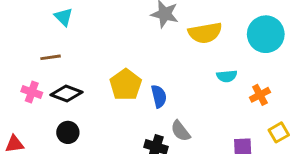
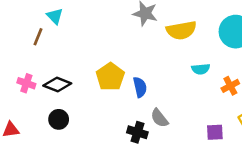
brown line: (51, 57) -> (38, 37), moved, turned -60

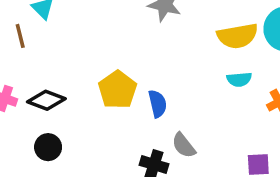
yellow semicircle: (181, 30) -> (237, 36), moved
brown line: (38, 37) -> (20, 36), turned -36

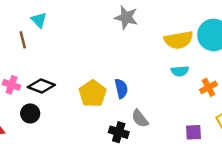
yellow pentagon: (118, 90) -> (93, 94), moved
black circle: (48, 147) -> (30, 113), moved

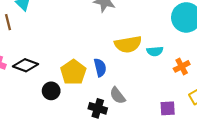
yellow semicircle: (179, 40) -> (128, 44), moved
black circle: (30, 113) -> (51, 91), moved

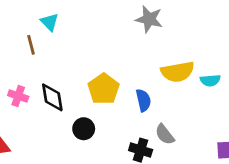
black diamond: (26, 65) -> (52, 97), turned 60
yellow pentagon: (73, 72) -> (104, 89), moved

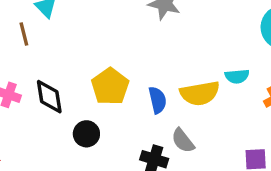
yellow semicircle: (178, 72) -> (200, 93), moved

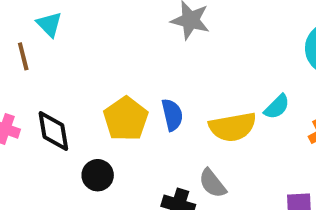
cyan semicircle: (237, 76) -> (277, 107), turned -40
blue semicircle: (157, 100) -> (172, 115), moved

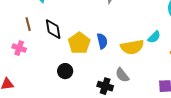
brown line: (23, 56) -> (28, 24), moved
black diamond: (53, 131) -> (53, 29), moved

